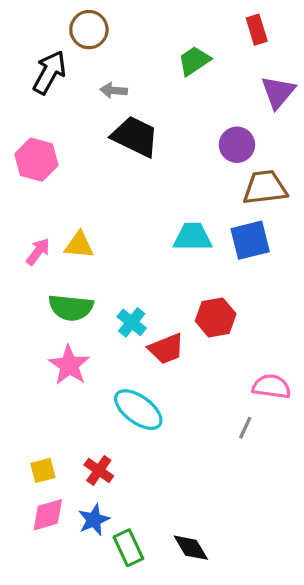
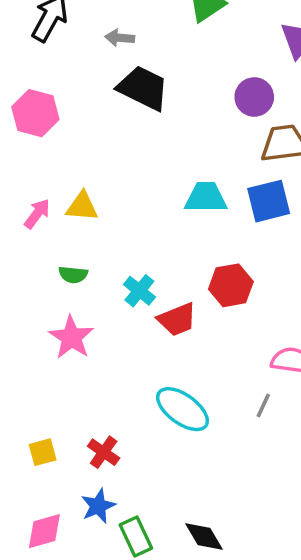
green semicircle: (71, 308) -> (73, 275), size x0.6
cyan ellipse: (138, 410) -> (183, 409), moved
pink diamond: (48, 515) -> (44, 531), moved

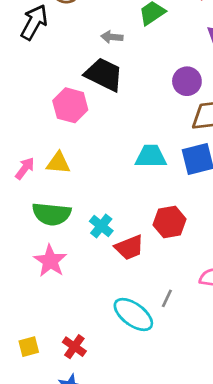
gray arrow: (120, 38) -> (112, 37), moved
pink hexagon: (35, 113) -> (70, 105), moved
green semicircle: (73, 275) -> (52, 214), size x1.8
gray line: (263, 406) -> (167, 298), moved

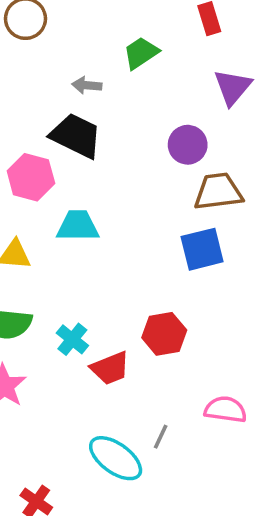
cyan trapezoid: (151, 156) -> (78, 226), moved

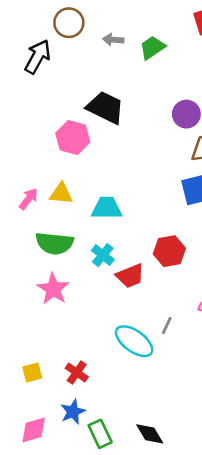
gray arrow: (87, 85) -> (113, 40), moved
cyan trapezoid: (78, 226) -> (107, 208), moved

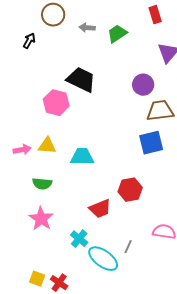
black arrow: (38, 57) -> (29, 41), size x0.6
pink arrow: (28, 199) -> (22, 150), turned 42
green semicircle: (55, 243) -> (42, 184), size x0.7
cyan cross: (103, 255) -> (79, 239), moved
yellow square: (32, 372) -> (37, 279), moved, turned 35

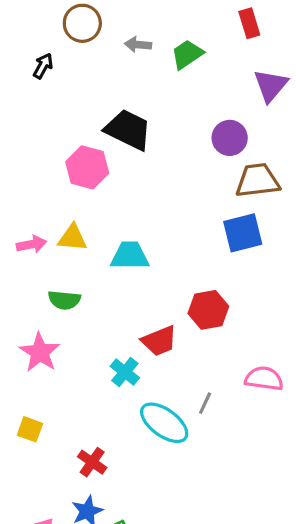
pink star: (41, 219) -> (40, 352), moved
cyan cross: (79, 239) -> (125, 372), moved
yellow square: (37, 279) -> (30, 429), moved

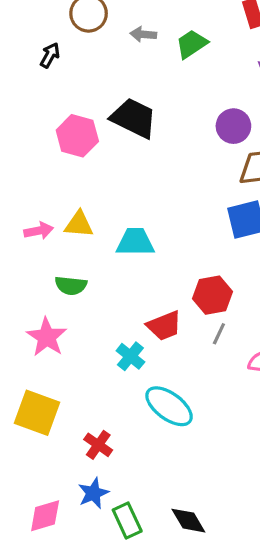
pink hexagon: (87, 167) -> (77, 136), moved
gray line: (205, 403) -> (219, 334), moved
yellow square: (30, 429) -> (37, 413), size x1.8

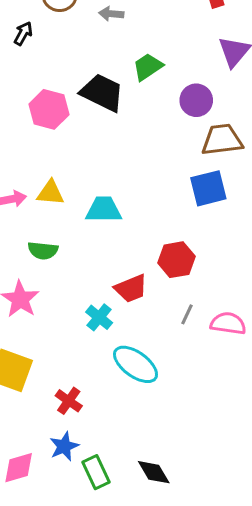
green trapezoid: (192, 44) -> (148, 67), moved
gray line: (219, 334) -> (187, 314), moved

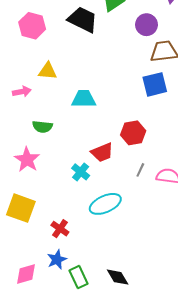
pink hexagon: (49, 109) -> (32, 26), moved
yellow triangle: (50, 193) -> (48, 71), moved
cyan ellipse: (136, 364) -> (105, 204), turned -60

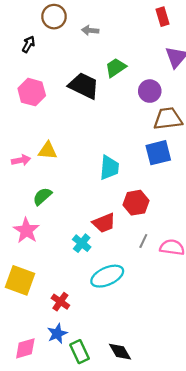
yellow triangle: (48, 71) -> (48, 151), moved
cyan trapezoid: (84, 99) -> (109, 168), moved, turned 95
green semicircle: (42, 127) -> (42, 196), turned 132

